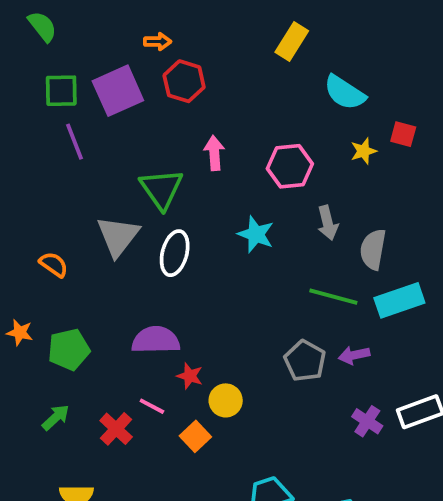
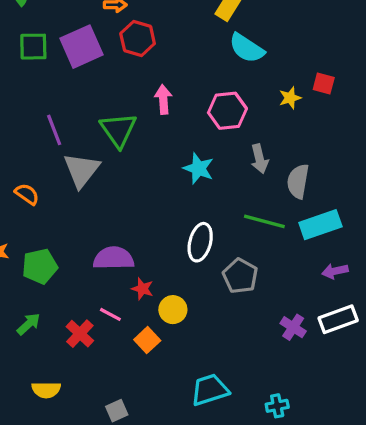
cyan semicircle: (345, 93) -> (247, 48), moved
purple line: (74, 142) -> (54, 130), moved
white ellipse: (175, 253) -> (200, 242), moved
purple arrow: (354, 355) -> (335, 271), moved

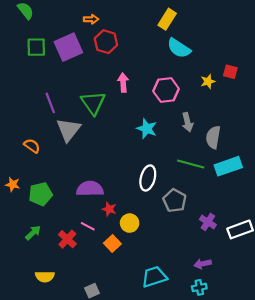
purple arrow: (335, 271) -> (203, 264), moved
purple cross: (293, 327) -> (208, 222), moved

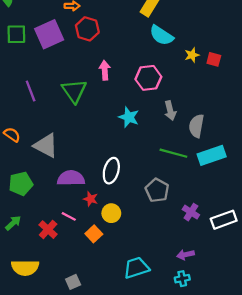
yellow star: (208, 81) -> (192, 55), moved
gray triangle: (68, 130) -> (46, 146), moved, turned -40
white ellipse: (148, 178) -> (111, 171), moved
yellow semicircle: (45, 277) -> (25, 268), size x1.4

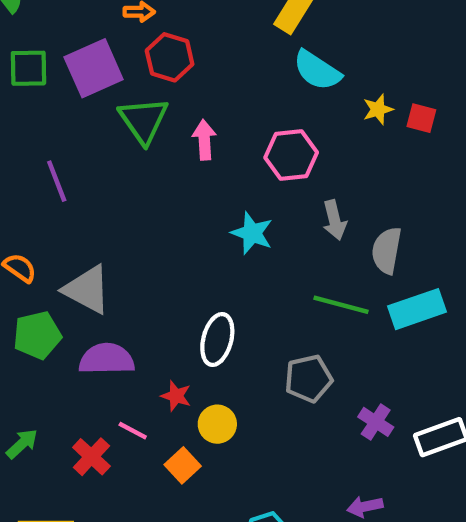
green triangle: (74, 91) -> (144, 120), moved
purple semicircle: (71, 178) -> (107, 359), moved
green pentagon: (21, 184) -> (37, 335), moved
gray pentagon: (157, 190) -> (308, 379), turned 30

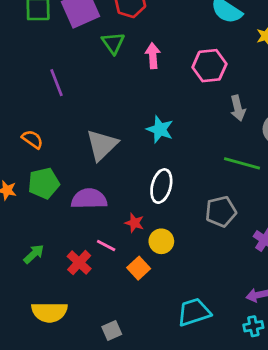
green triangle: (144, 120) -> (113, 43), size x0.7
cyan star: (252, 233) -> (160, 129), moved
gray triangle: (87, 290) -> (102, 145), moved, turned 48

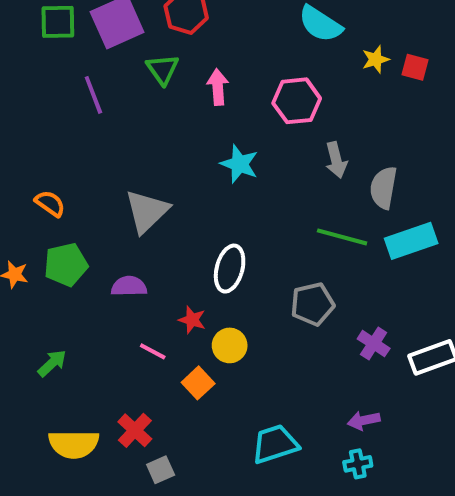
purple line: (57, 83) -> (93, 95), moved
cyan star: (160, 129) -> (239, 164), moved
purple semicircle: (89, 199) -> (129, 286), size x0.7
red cross: (79, 263) -> (135, 430), moved

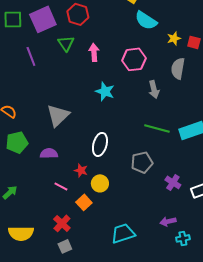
gray semicircle: (383, 188) -> (178, 68), moved
red cross: (135, 430) -> (62, 223), moved
cyan cross: (358, 464) -> (183, 238), moved

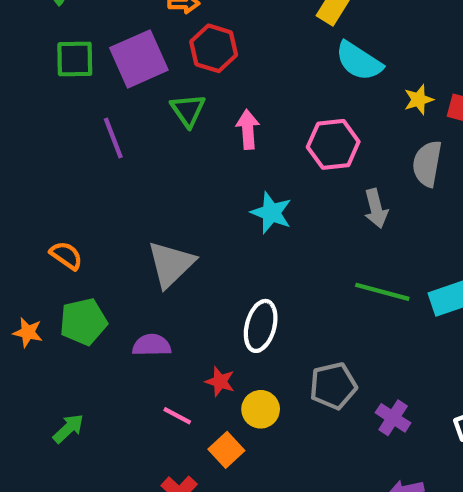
gray pentagon: (142, 162) -> (333, 386), moved
purple cross: (173, 182) -> (393, 418), moved

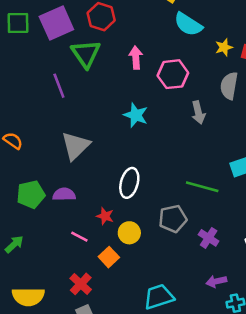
green triangle: (188, 110) -> (86, 54), size x1.4
pink arrow: (248, 129) -> (136, 58), moved
purple line: (113, 138) -> (59, 86), moved
green line: (382, 292) -> (202, 187), moved
green pentagon: (83, 322) -> (31, 194), moved

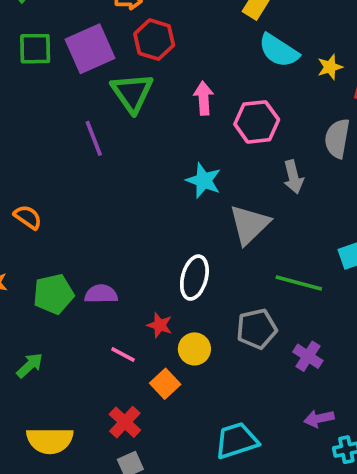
yellow star: (224, 47) -> (330, 67), moved
gray triangle: (76, 146) -> (249, 224), moved

